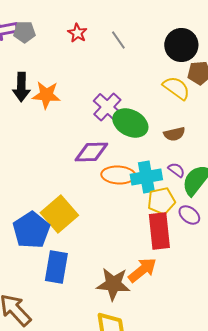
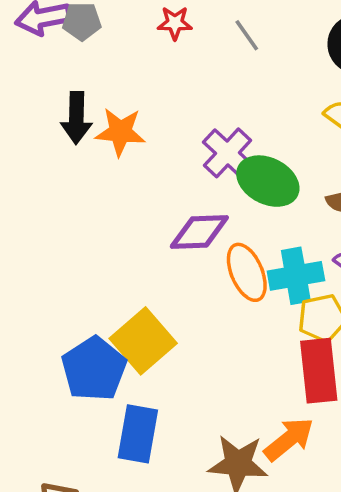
red star: (77, 33) -> (175, 23), turned -30
orange ellipse: (118, 175) -> (247, 272), turned 64

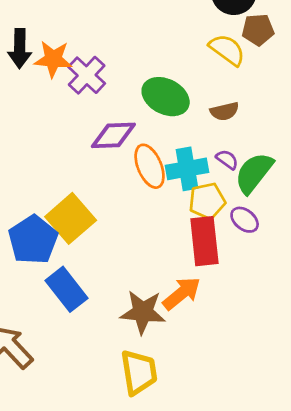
purple cross: (227, 153) -> (87, 75), moved
blue rectangle: (138, 434) -> (67, 289), turned -48

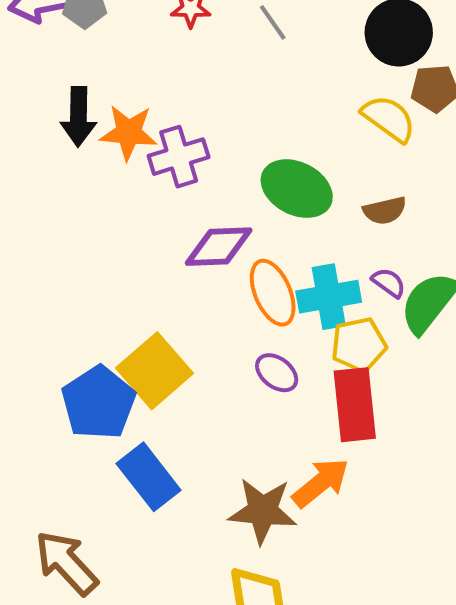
purple cross: (87, 75) -> (179, 157), turned 30
purple ellipse: (245, 220) -> (277, 373), moved

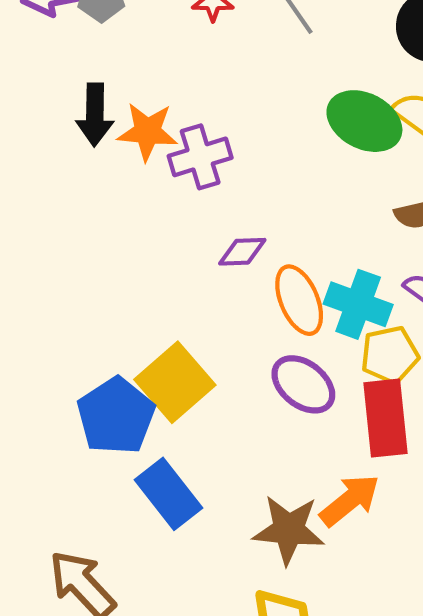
green ellipse: (297, 189) -> (364, 121), moved
purple diamond: (219, 247) -> (242, 252), size x0.7
cyan cross: (329, 297) -> (358, 304), turned 30
purple ellipse: (277, 373) -> (303, 384), size x1.4

